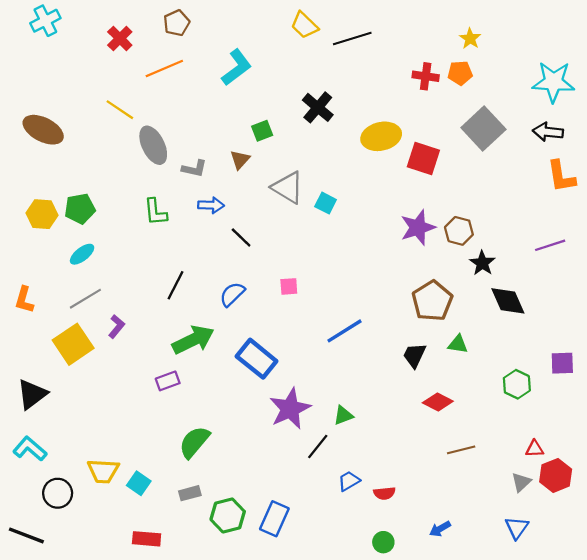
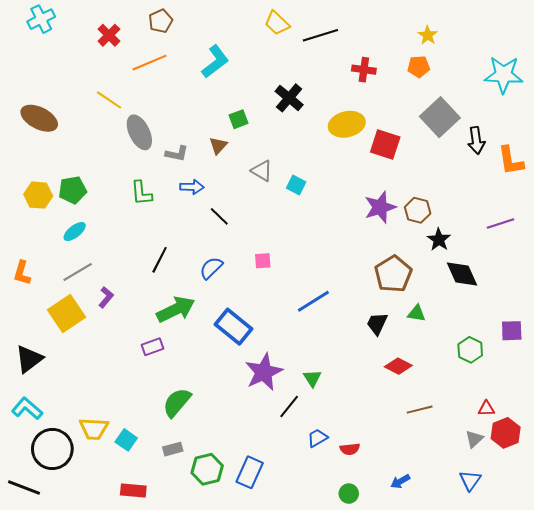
red cross: (426, 76) -> (364, 70), moved
black arrow: (548, 132) -> (476, 140), moved, turned -104
gray triangle: (288, 187) -> (262, 171), size x0.7
green triangle: (343, 415) -> (312, 378), turned -42
black circle: (58, 493) -> (52, 449), size x1.5

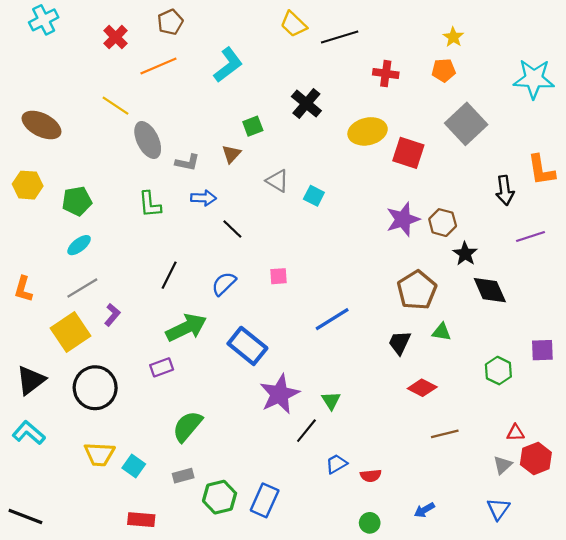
black arrow: (476, 140) -> (505, 190), moved
yellow hexagon: (38, 195) -> (28, 185), moved
black circle: (52, 449) -> (95, 388), moved

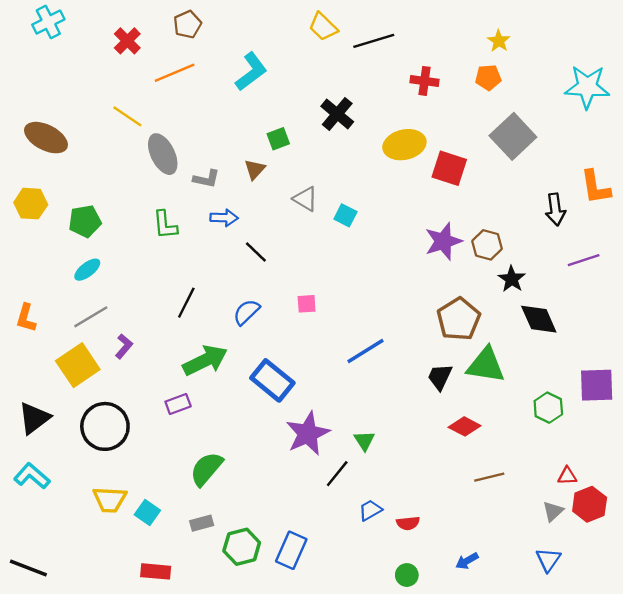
green triangle: (442, 332) -> (486, 365), size x1.8
purple square: (542, 350) -> (597, 385), size x1.4

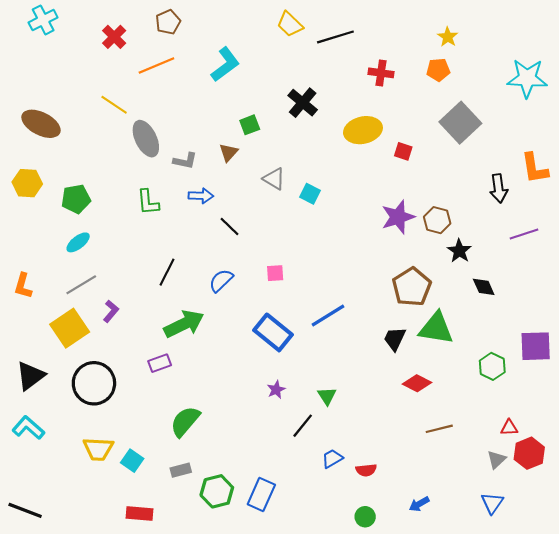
red square: (449, 168) -> (403, 151), size x0.6
black diamond: (539, 319) -> (484, 287), size x0.7
blue rectangle: (272, 380) -> (273, 332), moved
purple star: (308, 434) -> (276, 390), size x0.5

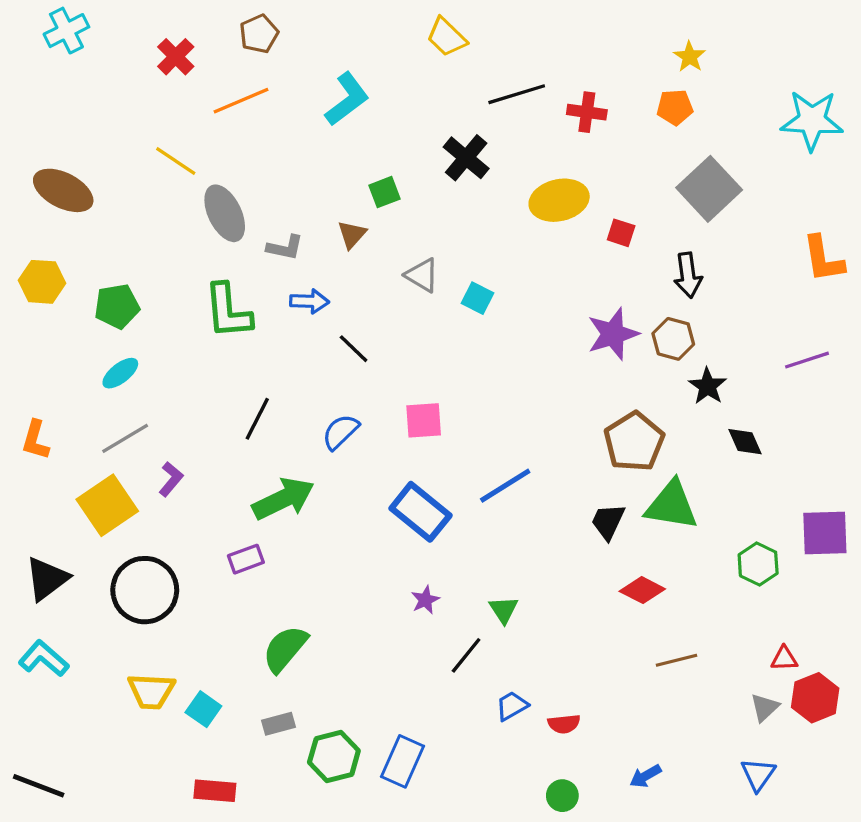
black line: (335, 37) -> (517, 94), moved
black arrow: (499, 188) -> (688, 275), moved
green L-shape: (148, 202) -> (228, 311), size x1.4
pink square: (275, 273) -> (424, 420), size x1.4

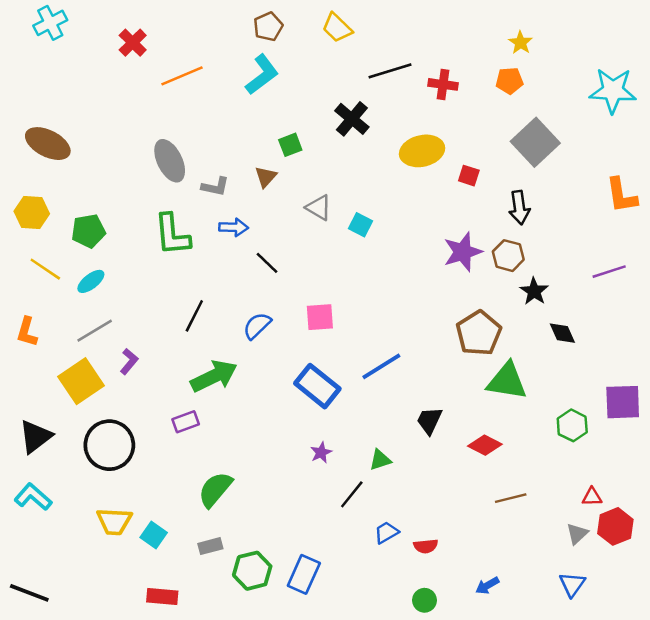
brown pentagon: (259, 34) -> (268, 27), moved
yellow line: (176, 161) -> (45, 269), moved
black trapezoid: (608, 522) -> (429, 421), moved
green triangle: (504, 610) -> (380, 460), turned 45

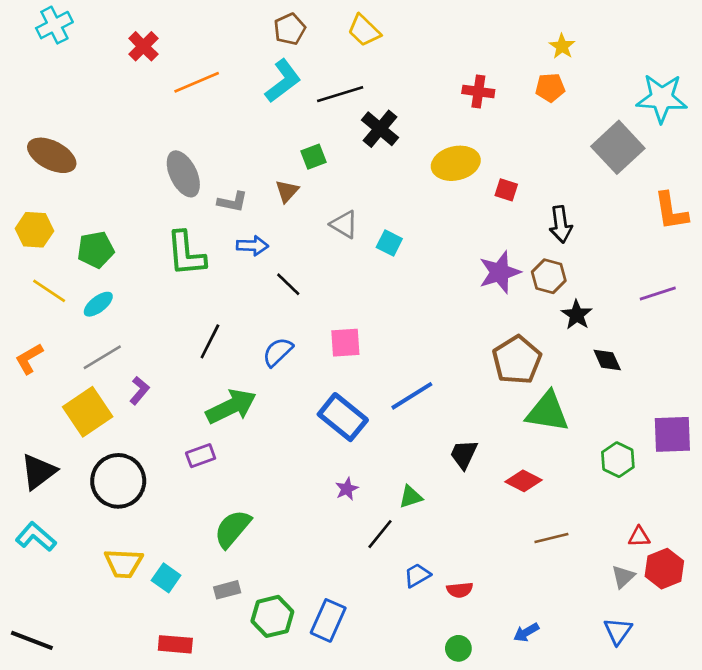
black line: (390, 71) -> (340, 94), moved
gray square: (535, 142) -> (618, 147), moved
orange L-shape: (27, 332) -> (29, 359), turned 44

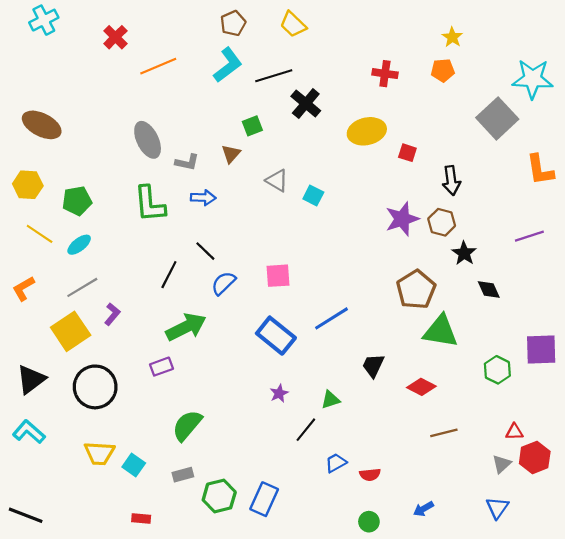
black line: (288, 284) -> (205, 251), moved
red rectangle: (175, 644) -> (141, 518), size x0.7

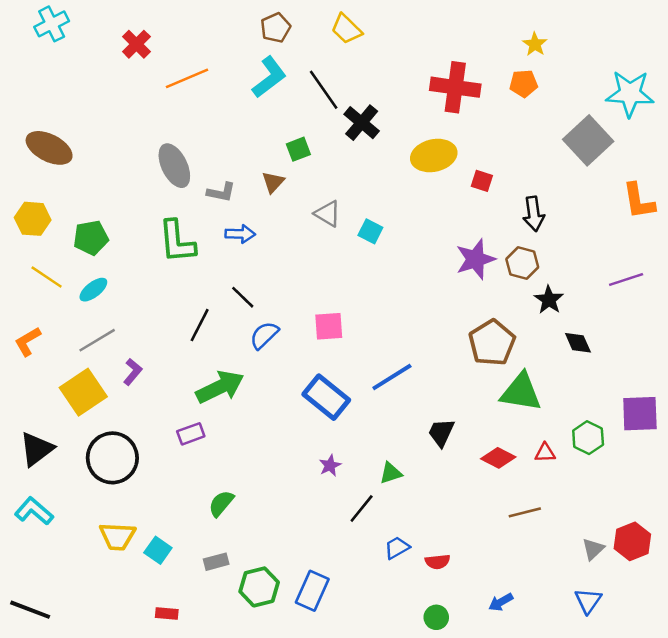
red cross: (385, 74) -> (455, 87), size x1.6
black line: (274, 76) -> (324, 90), turned 72
green semicircle: (187, 425) -> (221, 503), size x0.7
red triangle: (514, 432) -> (545, 453), moved

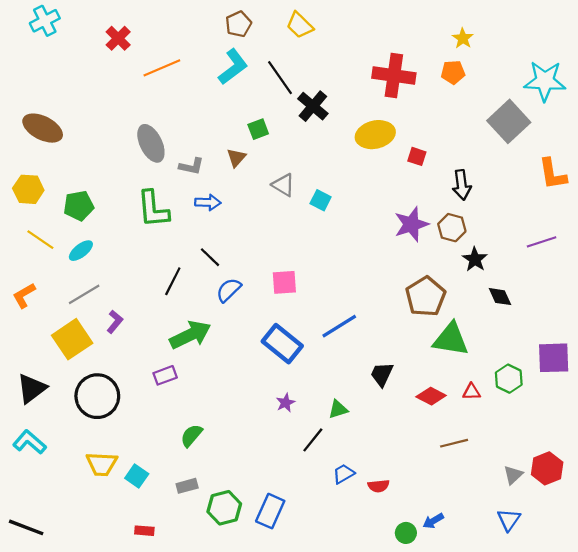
green circle: (436, 617) -> (406, 533), moved

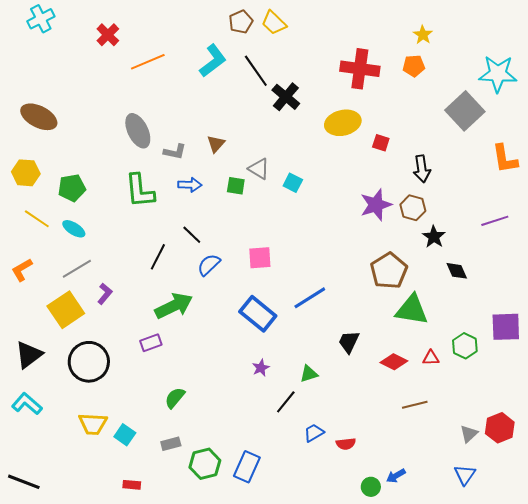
brown pentagon: (238, 24) -> (241, 22), moved
green square: (258, 129) -> (236, 186), moved, turned 30
cyan ellipse: (81, 251) -> (74, 229), turned 70

